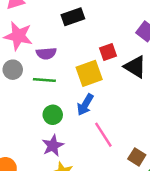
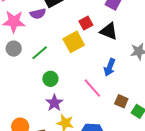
purple semicircle: (46, 53) -> (38, 14), moved
green line: (44, 80) -> (40, 53), turned -36
blue arrow: (85, 105) -> (110, 67), moved

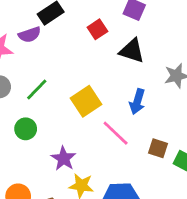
red square: (86, 23) -> (97, 29), moved
yellow square: (74, 42) -> (86, 101), moved
green circle: (50, 79) -> (26, 129), moved

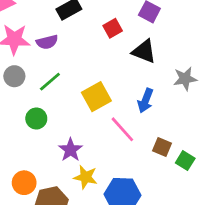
purple semicircle: (30, 35) -> (47, 42), moved

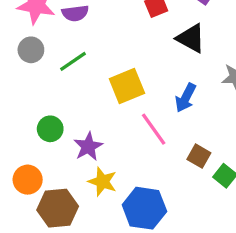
green circle: (36, 119) -> (50, 129), moved

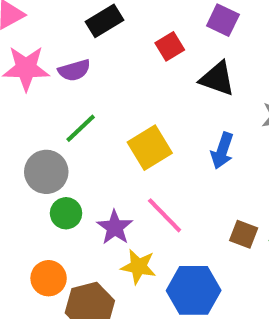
gray circle: (31, 50) -> (46, 172), moved, size x1.4
pink line: (154, 129) -> (165, 215), moved
brown square: (199, 156) -> (244, 234), moved

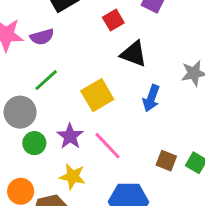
black triangle: (217, 79) -> (134, 54), moved
purple star: (115, 227) -> (70, 136), moved
yellow star: (138, 267) -> (73, 176), moved

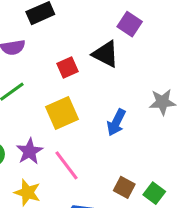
red square: (113, 20) -> (68, 68), moved
black triangle: (134, 54) -> (106, 54), moved

